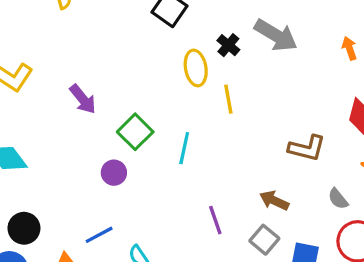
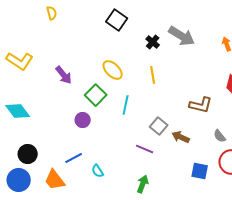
yellow ellipse: (196, 68) -> (113, 70), moved, turned -35
purple line: (215, 220) -> (145, 149), turned -48
gray square: (264, 240) -> (159, 126), moved

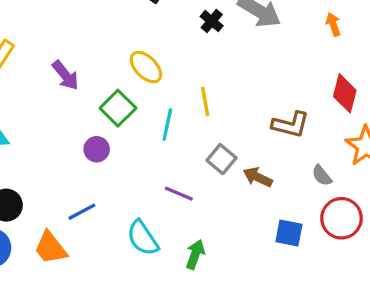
yellow line: (153, 75) -> (205, 102), moved
purple line: (145, 149) -> (179, 194), moved
cyan semicircle: (98, 171) -> (143, 238), moved, size x1.6

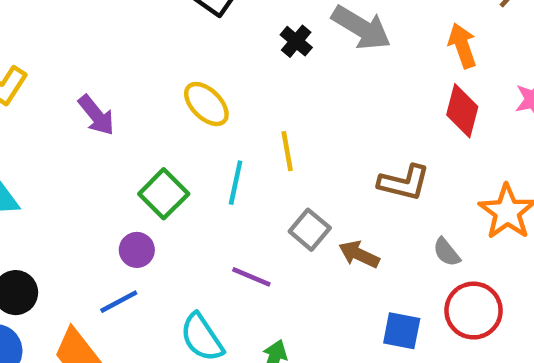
orange arrow: (333, 24) -> (462, 46), size x1.4
red diamond: (345, 93) -> (462, 111), moved
green square: (118, 108) -> (164, 194), moved
purple circle: (97, 149) -> (137, 250), moved

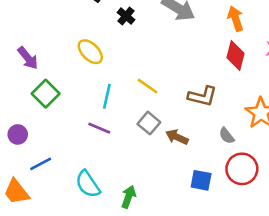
black cross: (296, 41) -> (126, 16), moved
yellow line: (287, 151) -> (148, 86), moved, turned -45
green square: (164, 194) -> (46, 94), moved
purple circle: (137, 250) -> (18, 134), moved
purple line: (251, 277) -> (99, 128), moved

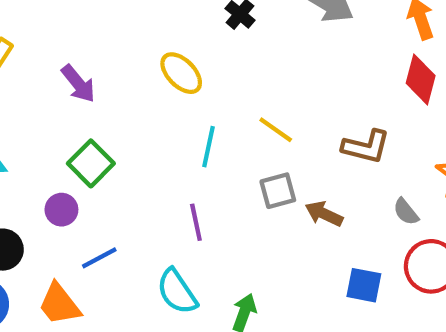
green square: (46, 94) -> (91, 163), moved
gray square: (149, 123) -> (278, 191), turned 35
purple line: (99, 128) -> (196, 222), moved, turned 55

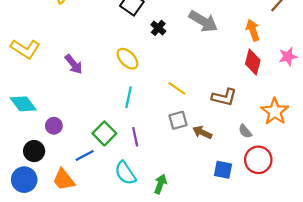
cyan line: (208, 147) -> (129, 97), moved
green square: (91, 163) -> (104, 133), moved
purple circle: (61, 210) -> (54, 126), moved

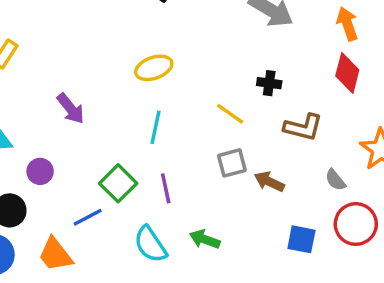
black cross: (158, 28) -> (269, 83), moved, turned -32
yellow ellipse: (127, 59) -> (154, 68), turned -65
purple arrow: (74, 64) -> (71, 109), moved
green arrow: (160, 184) -> (205, 239), moved, turned -90

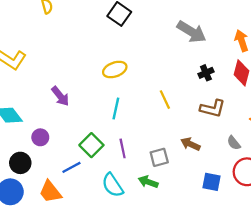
black cross: (269, 83) -> (206, 73), moved, turned -32
yellow line: (230, 114) -> (165, 100), turned 30
gray square: (232, 163) -> (159, 157), moved

